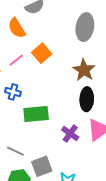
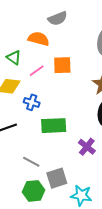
orange semicircle: (17, 28) -> (39, 39), turned 135
orange square: (42, 53) -> (62, 65), turned 36

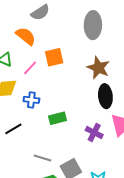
orange semicircle: (39, 39) -> (26, 36), turned 35
green rectangle: (54, 126) -> (57, 118), size x0.7

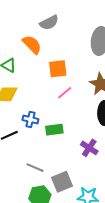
pink line: (30, 68) -> (65, 93), moved
blue cross: (31, 100) -> (30, 119), moved

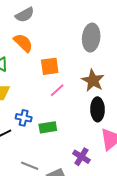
gray semicircle: (49, 23) -> (25, 15), moved
purple cross: (89, 148) -> (81, 157), moved

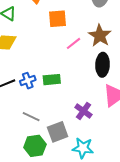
pink line: (57, 90) -> (73, 43), moved
blue cross: (24, 118) -> (28, 81), moved, turned -35

